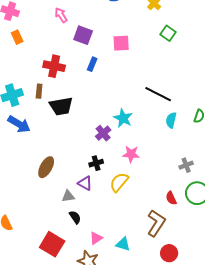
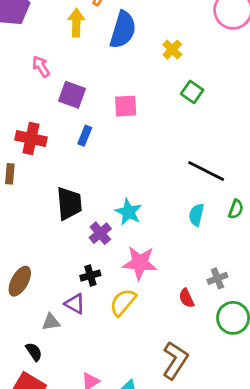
black line: (158, 94) -> (206, 171), moved
black trapezoid: (61, 106) -> (69, 203), moved, turned -85
pink star: (131, 154) -> (140, 263), size x1.4
red semicircle: (171, 198) -> (186, 298), moved
black semicircle: (75, 217) -> (34, 352), moved

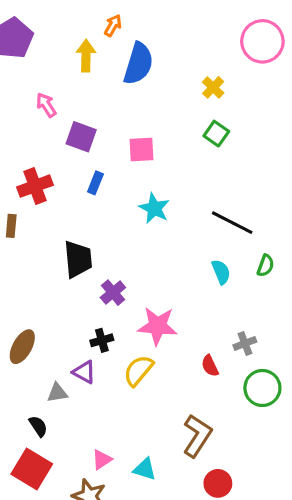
yellow cross: (172, 50) -> (213, 87), moved
red cross: (31, 139) -> (35, 186), turned -32
cyan star: (129, 212) -> (154, 208), moved
cyan semicircle: (196, 215) -> (221, 272), turned 145

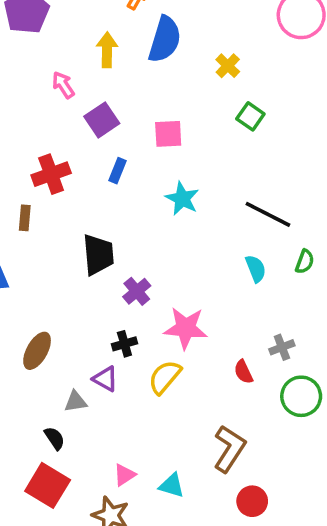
yellow arrow: (86, 56) -> (107, 50), moved
yellow cross: (213, 87) -> (228, 66), moved
purple square: (81, 137) -> (102, 120), turned 36

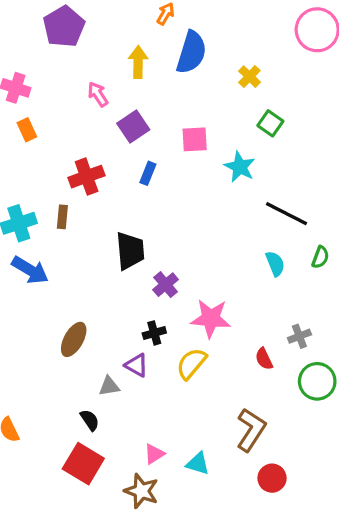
cyan star: (182, 199) -> (240, 167), moved

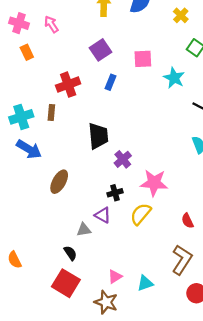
pink arrow: (98, 94) -> (51, 24), moved
brown ellipse: (74, 339) -> (59, 182), moved
red semicircle: (264, 359) -> (188, 221), moved
cyan triangle: (198, 464) -> (145, 283), turned -36

